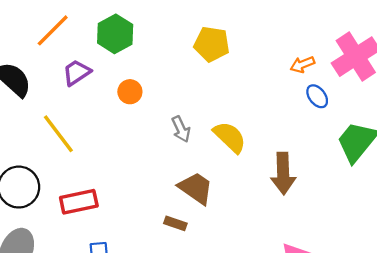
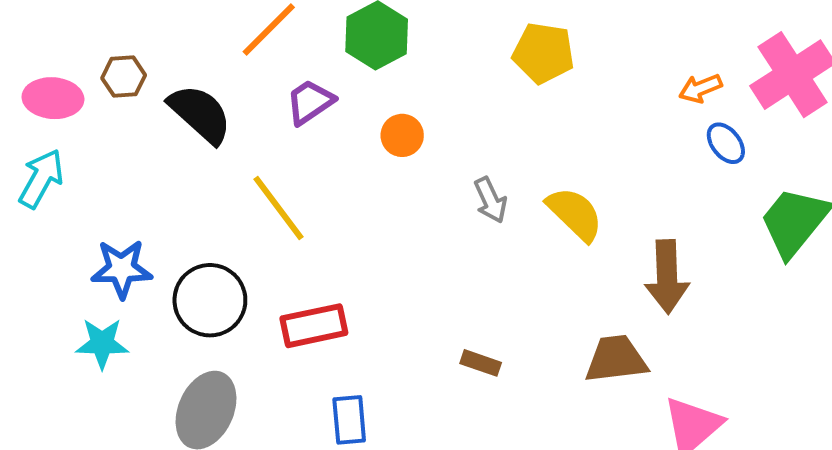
brown trapezoid: (196, 188) -> (616, 359), moved, turned -42

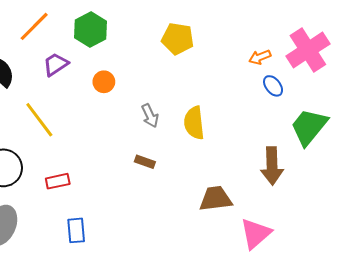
yellow semicircle: (575, 214) -> (194, 123), turned -140
brown arrow: (667, 277) -> (272, 166), moved
red rectangle: (314, 326) -> (58, 181), size x0.7
brown rectangle: (481, 363) -> (145, 162), moved

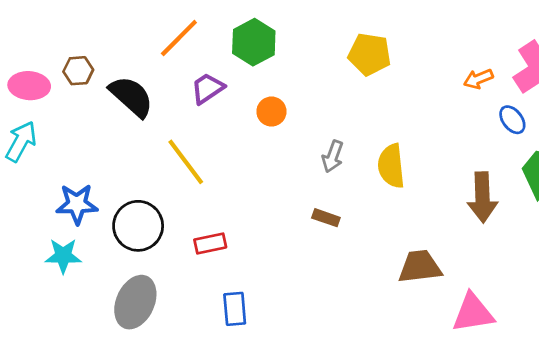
blue ellipse: (273, 86) -> (512, 120), moved
gray arrow: (150, 116) -> (333, 156), turned 45
brown arrow: (272, 166) -> (482, 197), moved
pink triangle: (256, 234) -> (473, 313), turned 32

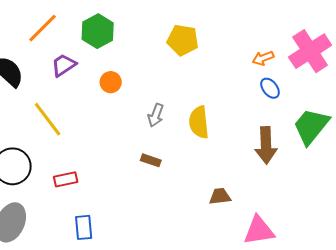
blue ellipse: (512, 120) -> (270, 88), moved
brown trapezoid: (420, 267) -> (220, 196), size x0.7

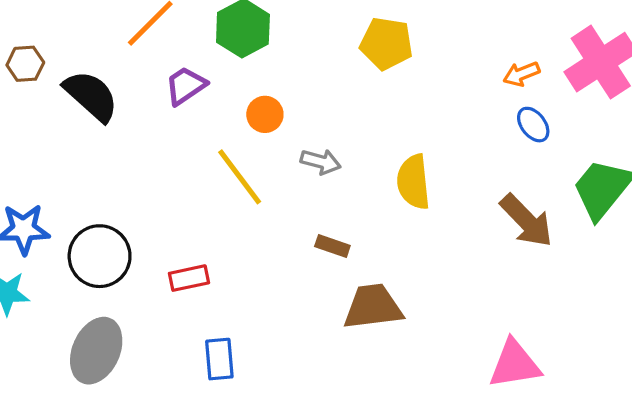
gray arrow: (156, 115) -> (321, 162), moved, turned -95
yellow line: (48, 119) -> (240, 177), moved
brown arrow: (266, 145) -> (526, 221), turned -42
brown trapezoid: (220, 196) -> (373, 307), moved, size x1.6

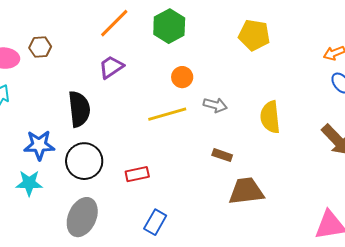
purple trapezoid: (186, 86) -> (111, 67), moved
black semicircle: (91, 96) -> (79, 109), moved, turned 42
yellow line: (240, 177) -> (167, 114), turned -69
blue rectangle: (219, 359) -> (155, 222), turned 35

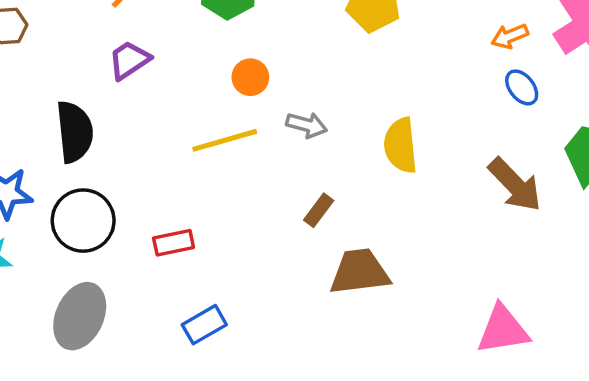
brown rectangle: (222, 155) -> (319, 210), turned -72
blue rectangle: (155, 222) -> (204, 325), turned 30

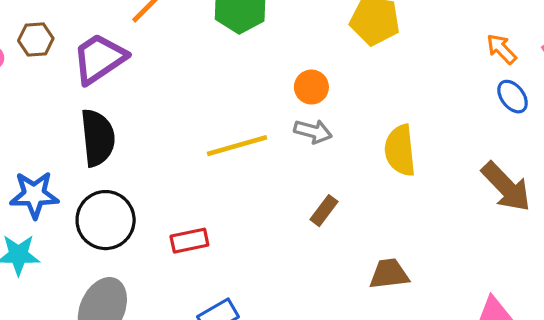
orange arrow: (510, 36) -> (501, 49), turned 68
purple trapezoid: (129, 60) -> (99, 59), moved, size x1.4
orange circle: (250, 77) -> (311, 87), moved
brown trapezoid: (360, 272) -> (389, 274), moved, size x0.7

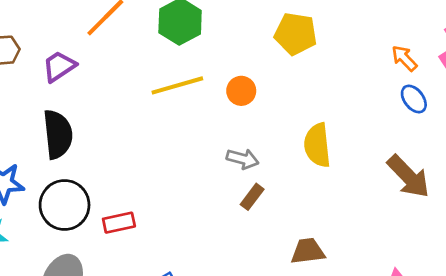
purple trapezoid: (99, 59) -> (59, 66), size x0.7
gray arrow: (313, 131) -> (243, 159), moved
yellow line: (237, 146) -> (177, 85), moved
red rectangle: (189, 241) -> (119, 223), moved

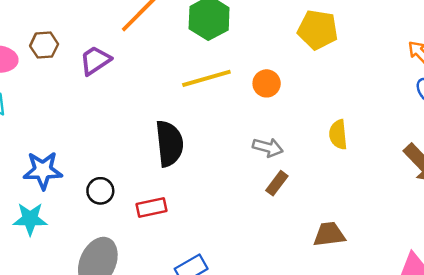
black semicircle: (58, 134) -> (169, 144), moved
yellow semicircle: (317, 145) -> (338, 135), size x0.7
black circle: (65, 205) -> (100, 191), size x0.6

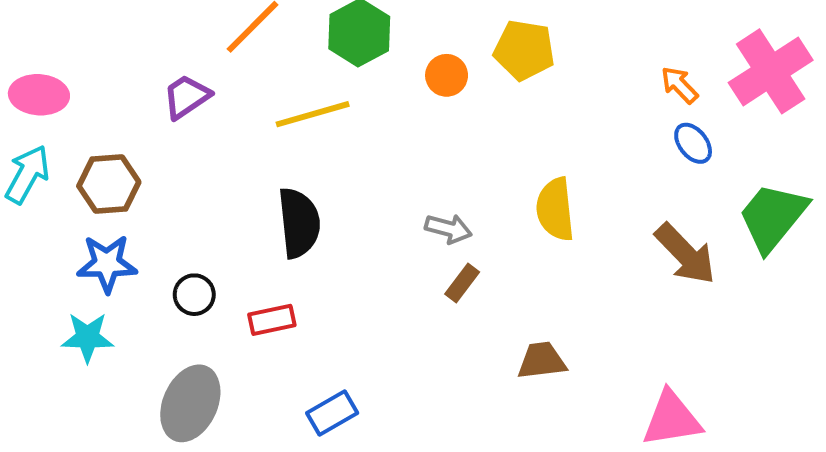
brown hexagon: (44, 45) -> (109, 184), moved, size x1.4
yellow line: (206, 78) -> (313, 114), moved
orange circle: (267, 83) -> (447, 75), moved
yellow semicircle: (338, 135) -> (555, 209), size x1.4

